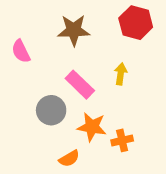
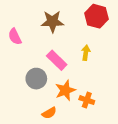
orange star: (92, 127) -> (65, 90), turned -30
orange cross: (122, 140) -> (87, 100), turned 32

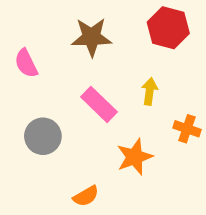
gray circle: (36, 79) -> (43, 136), moved
orange star: (65, 90) -> (135, 157), moved
orange cross: (87, 100) -> (187, 129), moved

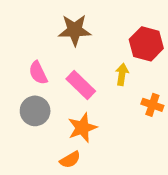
red hexagon: (168, 28) -> (146, 44), moved
pink semicircle: (26, 63) -> (38, 73), moved
orange star: (135, 157) -> (82, 128), moved

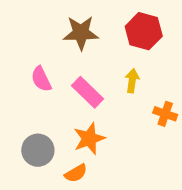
red hexagon: (146, 44) -> (144, 31), moved
gray circle: (35, 111) -> (38, 150), moved

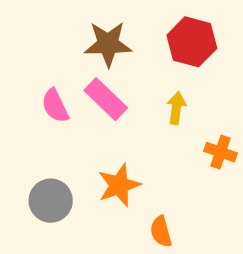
pink rectangle: (87, 92) -> (106, 99), moved
orange semicircle: (76, 173) -> (161, 231), moved, turned 105

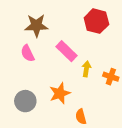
brown star: (108, 44) -> (36, 26), moved
pink rectangle: (106, 99) -> (66, 51), moved
yellow arrow: (176, 108) -> (86, 69), moved

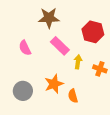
red hexagon: (96, 21) -> (93, 32), moved
brown star: (36, 26) -> (49, 18), moved
orange semicircle: (81, 117) -> (73, 96), moved

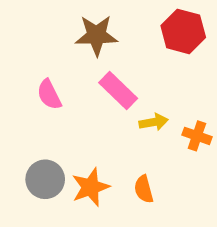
red hexagon: (93, 32) -> (183, 31), moved
yellow arrow: (78, 62) -> (154, 122), turned 72
orange star: (54, 84) -> (91, 187), moved

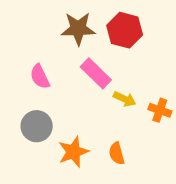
red hexagon: (183, 31) -> (125, 30), moved
yellow arrow: (154, 122) -> (125, 99), turned 35
gray circle: (45, 179) -> (37, 126), moved

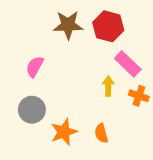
pink rectangle: (96, 73) -> (128, 64), moved
pink semicircle: (40, 77) -> (35, 67), turned 55
yellow arrow: (125, 99) -> (108, 86), turned -114

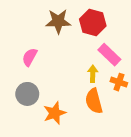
orange semicircle: (101, 133) -> (94, 101), moved, size x1.5

